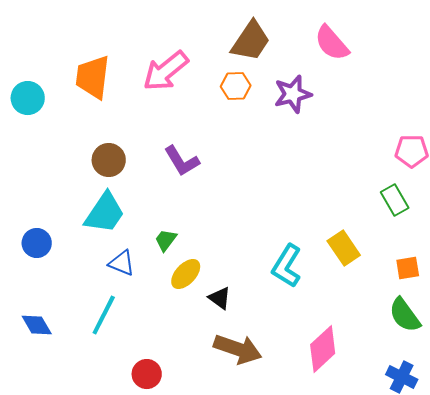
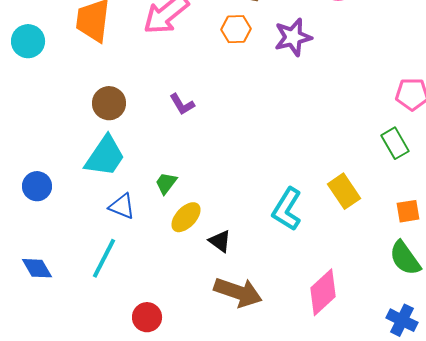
purple L-shape: (182, 161) -> (182, 104), size x0.7

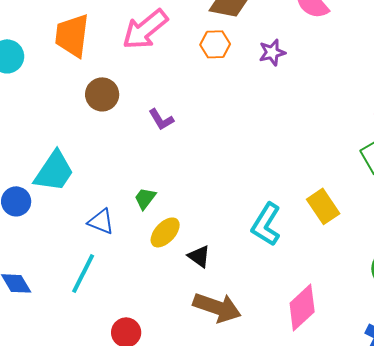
purple star: (293, 37) -> (272, 52), size x0.7
brown circle: (109, 103) -> (102, 94), moved
cyan trapezoid: (105, 156) -> (54, 171), moved

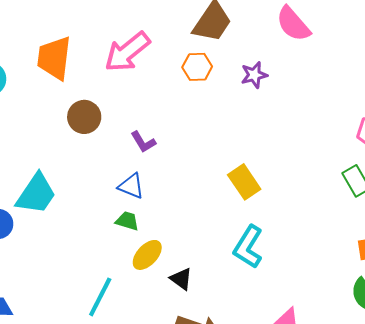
green trapezoid: (145, 198) -> (127, 221), turned 70
yellow rectangle: (323, 206) -> (244, 182), moved
blue triangle: (101, 221) -> (131, 186), moved
cyan line: (83, 273) -> (100, 297), moved

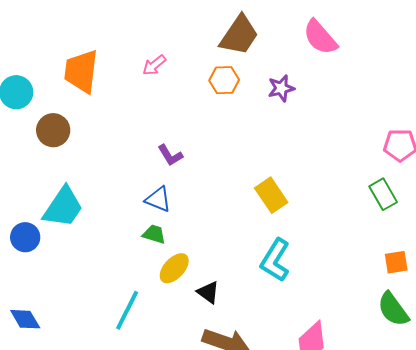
pink arrow: (127, 52) -> (154, 65), size x0.5
brown circle: (84, 117) -> (53, 130), moved

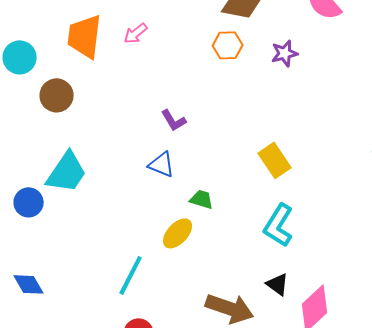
pink arrow: (154, 65) -> (136, 33), moved
green trapezoid: (154, 234) -> (202, 199), moved
black triangle: (208, 292) -> (278, 284), moved

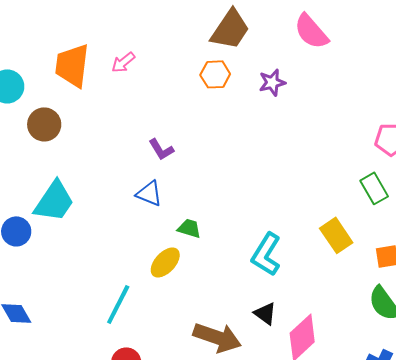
yellow rectangle: (275, 160) -> (336, 235), moved

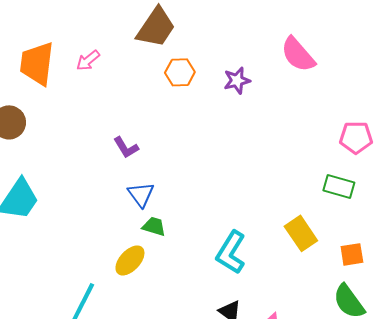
brown trapezoid: (230, 29) -> (156, 27), moved
pink semicircle: (311, 31) -> (298, 54), moved
green rectangle: (374, 188) -> (339, 186), turned -44
blue triangle: (149, 193) -> (141, 194), moved, turned 32

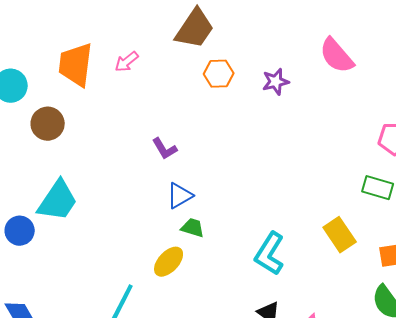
blue triangle: (141, 194) -> (180, 196), turned 36

